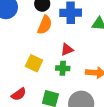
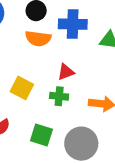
orange semicircle: (45, 25) -> (38, 39), turned 72

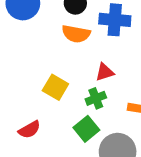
green cross: (59, 96) -> (96, 98), turned -30
green square: (41, 135) -> (86, 129), moved, turned 30

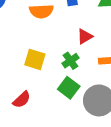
red triangle: (105, 72) -> (85, 36), moved

